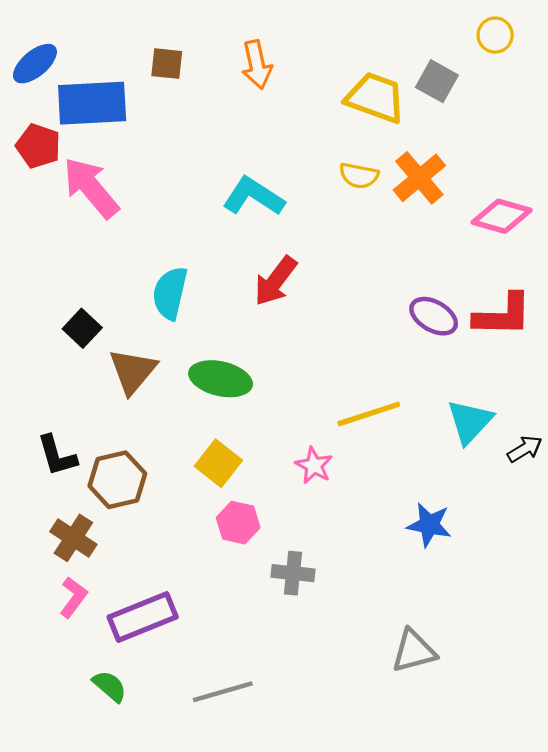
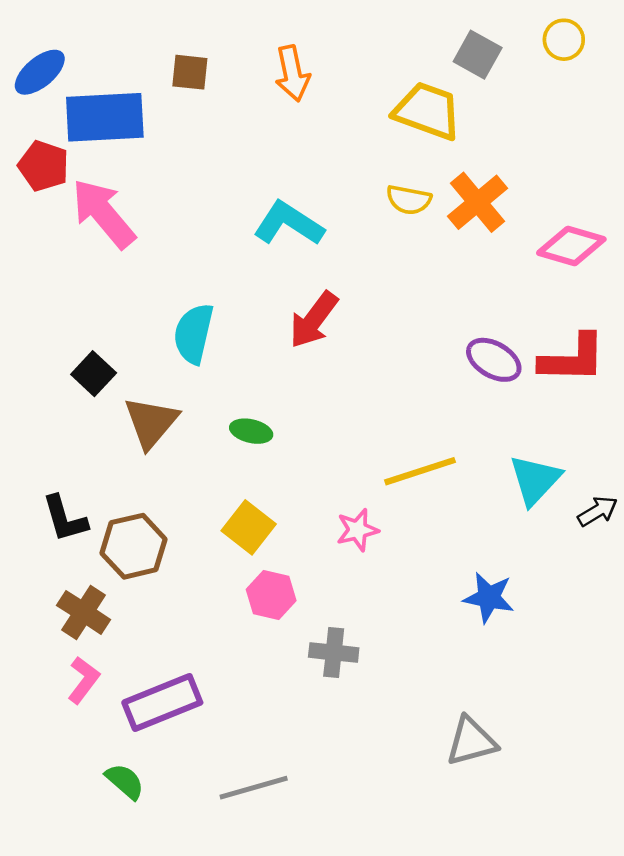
gray square: (437, 81) -> (478, 55), moved
green ellipse: (221, 379) -> (251, 431), size x0.6
pink star: (314, 465) -> (357, 530), turned 30

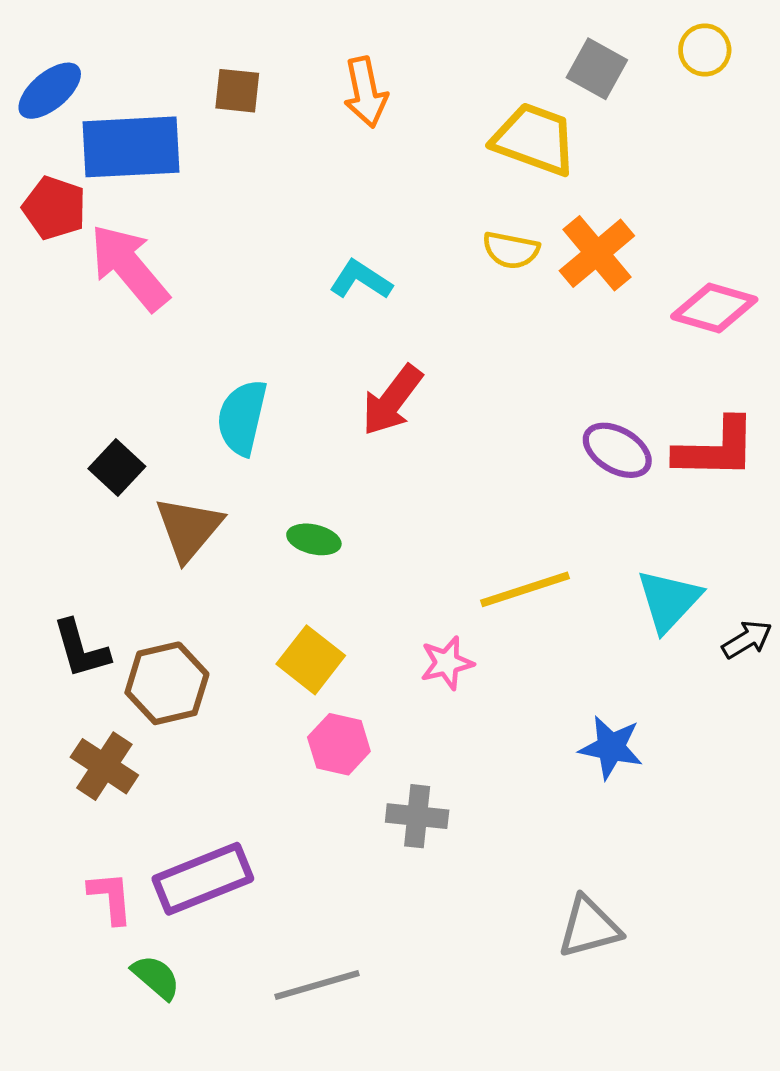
cyan L-shape: (289, 224) -> (361, 280), size x0.7
pink L-shape: (84, 680) -> (111, 897), moved, turned -42

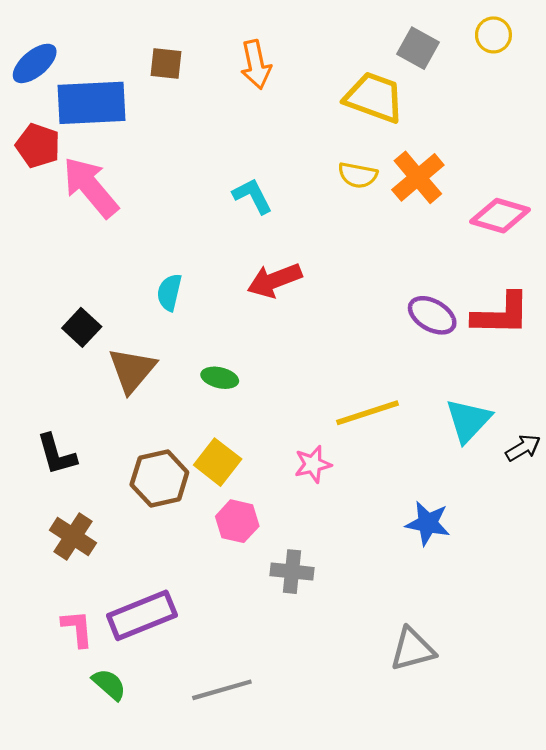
cyan L-shape: (361, 280) -> (253, 196), turned 30
red arrow: (392, 400) -> (274, 280), turned 32
cyan semicircle: (242, 417) -> (169, 292), size x0.7
brown hexagon: (167, 683) -> (159, 478), moved

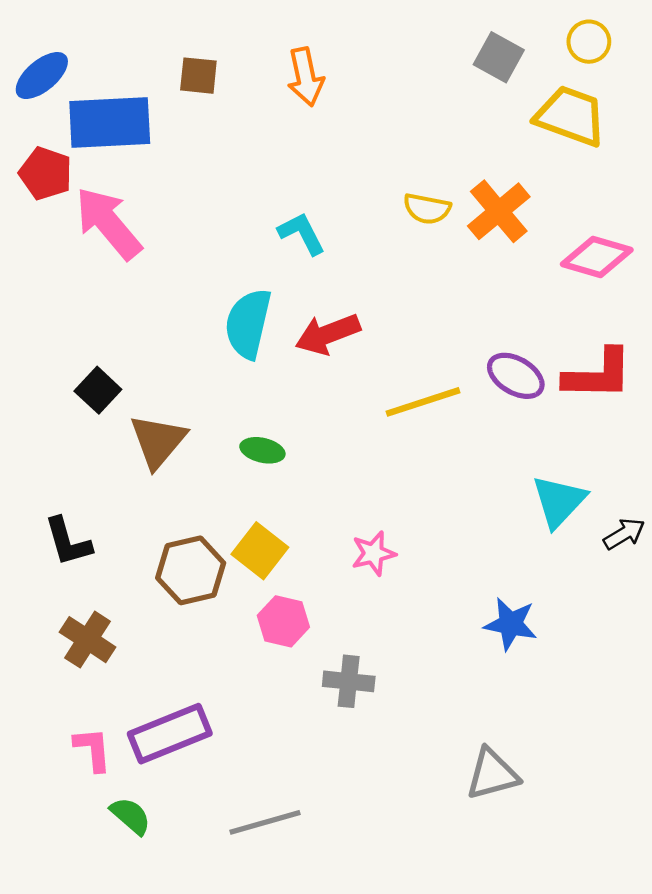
yellow trapezoid: (374, 97) -> (571, 116), moved
cyan semicircle: (169, 292) -> (248, 324), moved, size x1.6
yellow line: (368, 413) -> (423, 402), moved

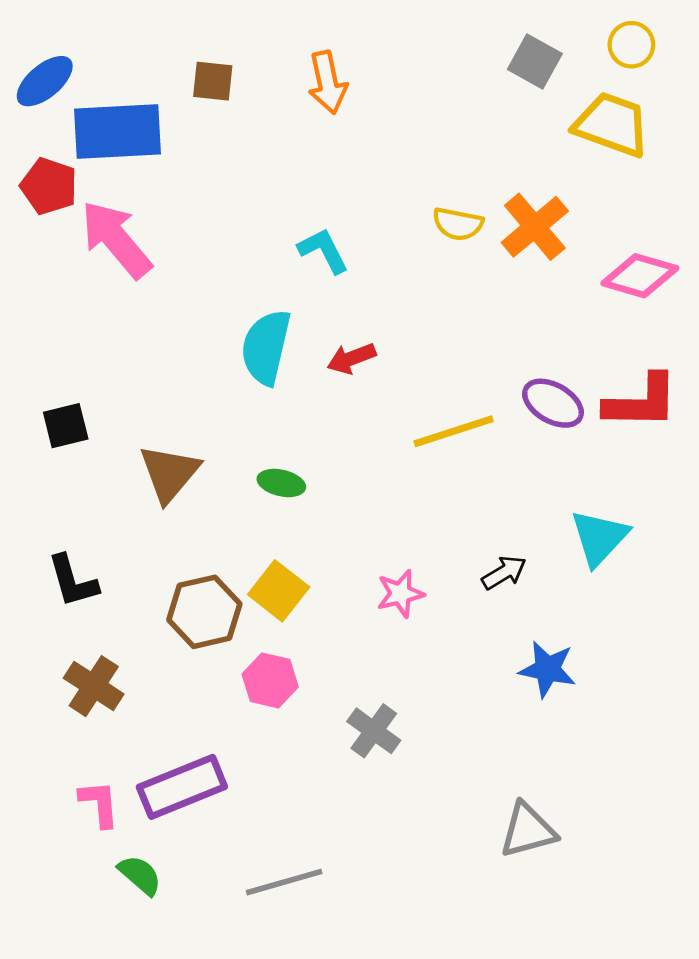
red arrow: (328, 334) -> (351, 358), size x0.7
black square: (98, 390) -> (66, 426), moved, turned 33
black arrow: (624, 534) -> (504, 573), moved
pink hexagon: (283, 621) -> (270, 680), moved
gray cross: (349, 681) -> (374, 731), turned 30

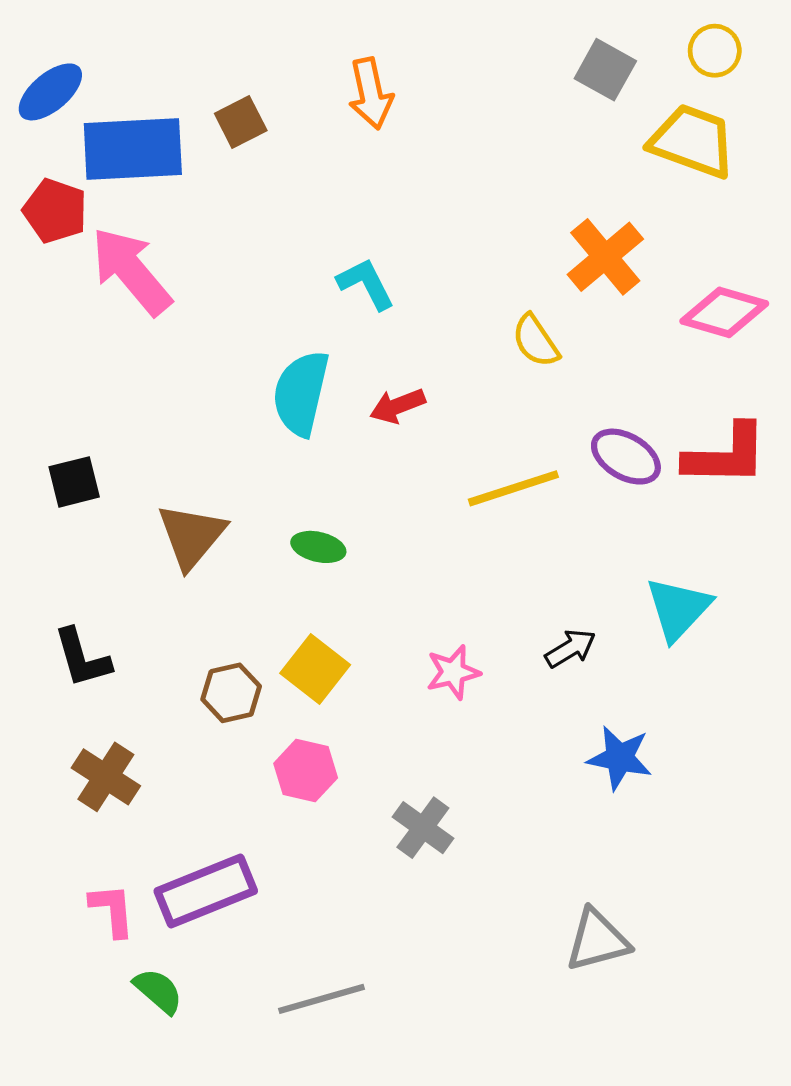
brown square: (213, 81) -> (241, 122), moved, turned -33
yellow semicircle: (458, 224) -> (536, 341), moved, turned 45
brown hexagon: (204, 612) -> (231, 693), size x0.7

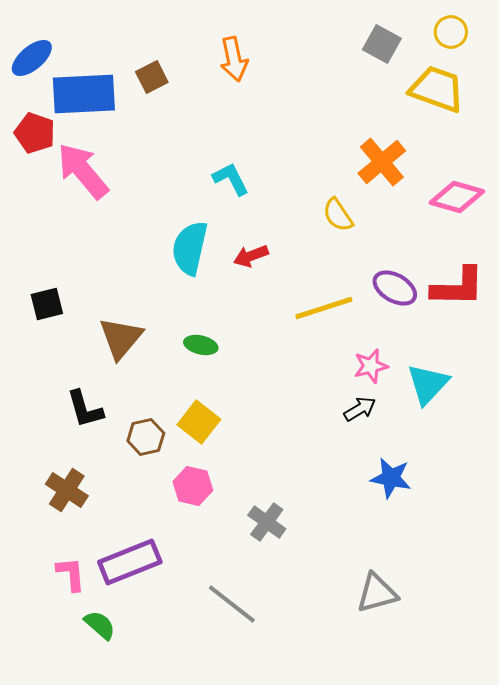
black L-shape: (82, 658) -> (85, 409), moved
pink star: (453, 672) -> (371, 366), moved
gray line: (322, 999) -> (232, 604), moved, turned 54

